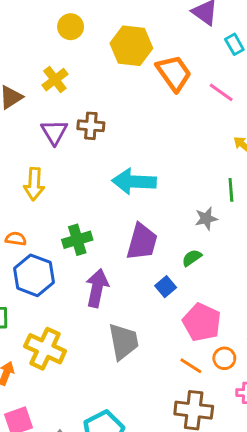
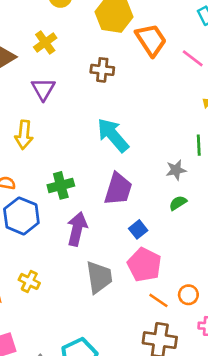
brown cross: (91, 126) -> (102, 70), moved
cyan arrow: (134, 182) -> (113, 135), turned 45
green semicircle: (192, 258) -> (178, 203), moved
pink pentagon: (202, 322) -> (144, 265), moved
yellow cross: (45, 349) -> (29, 281), size x0.6

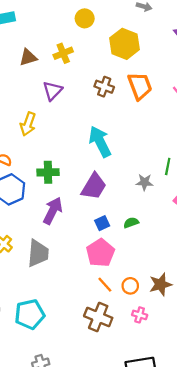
orange trapezoid: (151, 40) -> (140, 86), moved
green semicircle: (178, 203) -> (131, 223), moved
gray trapezoid: (99, 277) -> (38, 253), moved

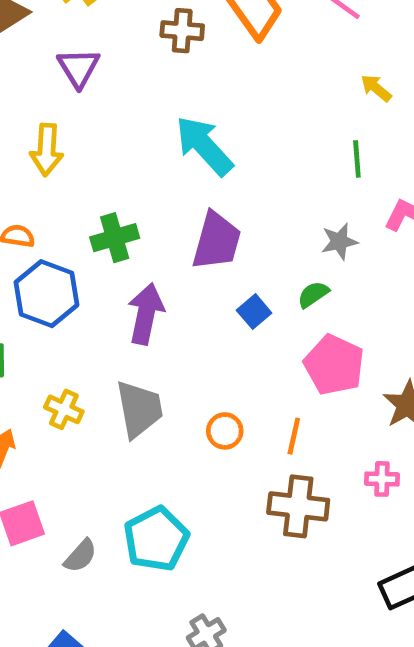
gray star: (144, 182) -> (339, 241), moved
pink pentagon: (100, 253) -> (334, 365), moved
orange line: (105, 285) -> (294, 436), turned 70
orange circle: (130, 286) -> (225, 431), moved

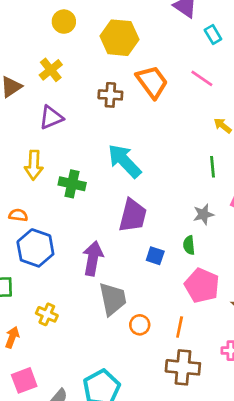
purple triangle: (78, 68) -> (51, 118), turned 40
green cross: (115, 238) -> (72, 184), moved, turned 30
green semicircle: (313, 294) -> (189, 245), turned -60
blue square: (254, 312) -> (155, 256), turned -30
gray trapezoid: (139, 409) -> (113, 299), moved

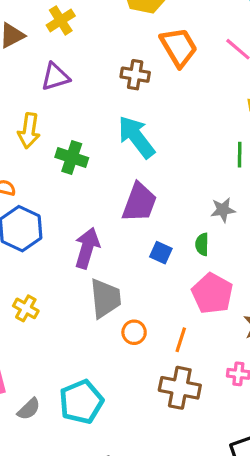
brown cross: (110, 95) -> (135, 75), moved

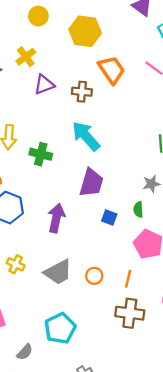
purple triangle: (55, 77) -> (44, 85), moved
gray trapezoid: (105, 298) -> (58, 272), moved, turned 72
gray semicircle: (29, 409) -> (25, 352), moved

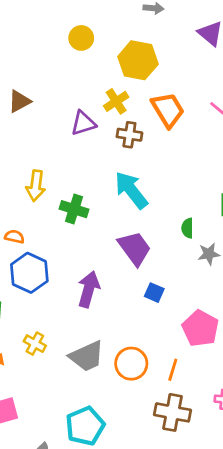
yellow cross: (26, 57) -> (116, 101), moved
purple trapezoid: (91, 183) -> (135, 248), turned -56
green semicircle: (138, 210) -> (187, 228), moved
orange circle: (94, 276) -> (131, 364), size x1.5

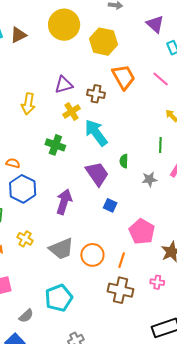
yellow circle: (81, 38) -> (64, 25), size x1.8
brown triangle: (19, 101) -> (18, 35), moved
yellow cross: (116, 101) -> (71, 111), moved
yellow arrow: (36, 186) -> (28, 104), moved
green semicircle: (187, 228) -> (124, 161), moved

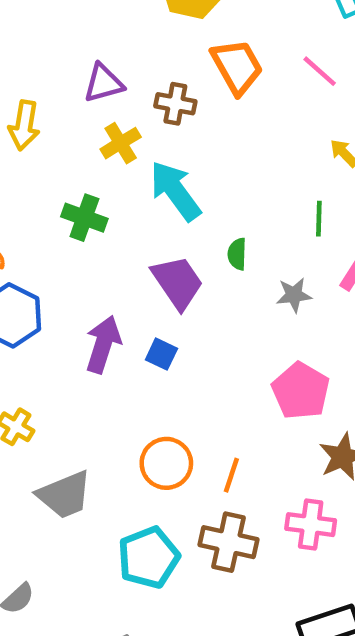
blue square: (110, 205) -> (161, 354), moved
pink pentagon: (142, 232) -> (301, 391), moved
gray trapezoid: (61, 249) -> (64, 495), moved
pink cross: (157, 282) -> (311, 525), size x1.5
cyan pentagon: (59, 298) -> (149, 557), moved

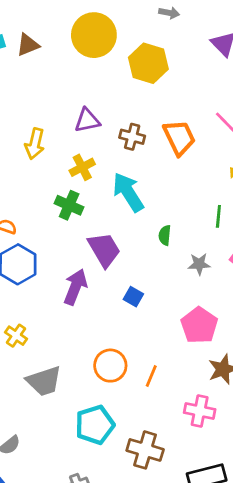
orange trapezoid: (237, 67) -> (179, 137), moved
yellow cross: (121, 143) -> (82, 167), moved
purple trapezoid: (178, 282) -> (104, 250), moved
blue square: (161, 354) -> (133, 297), moved
brown cross: (229, 542) -> (145, 450), moved

